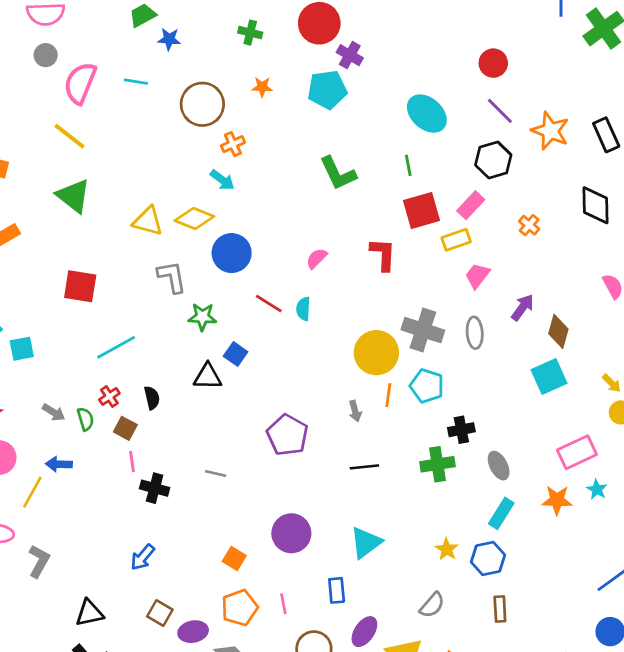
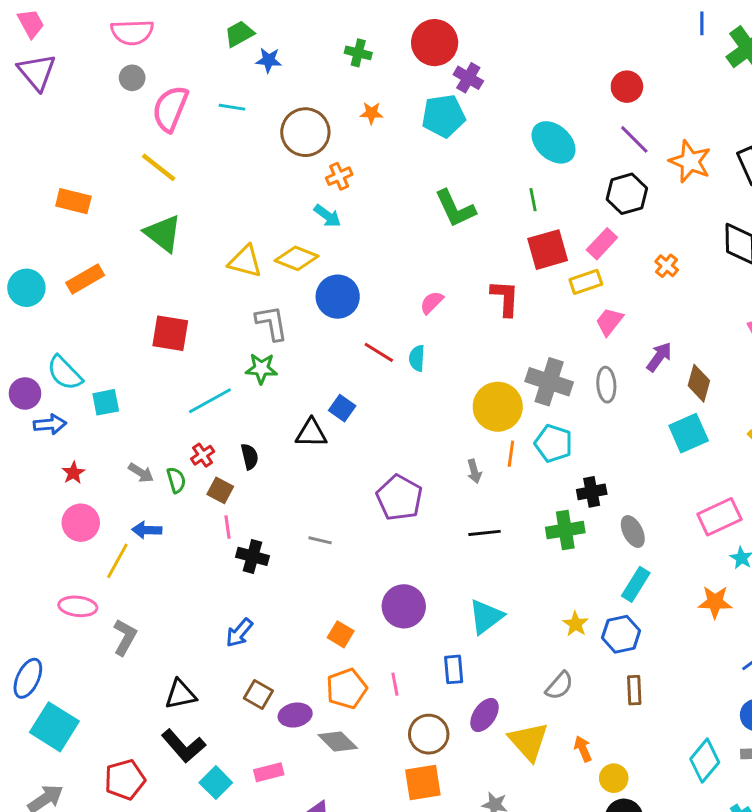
green star: (202, 317) -> (261, 369), moved
orange star: (557, 500) -> (715, 602), moved

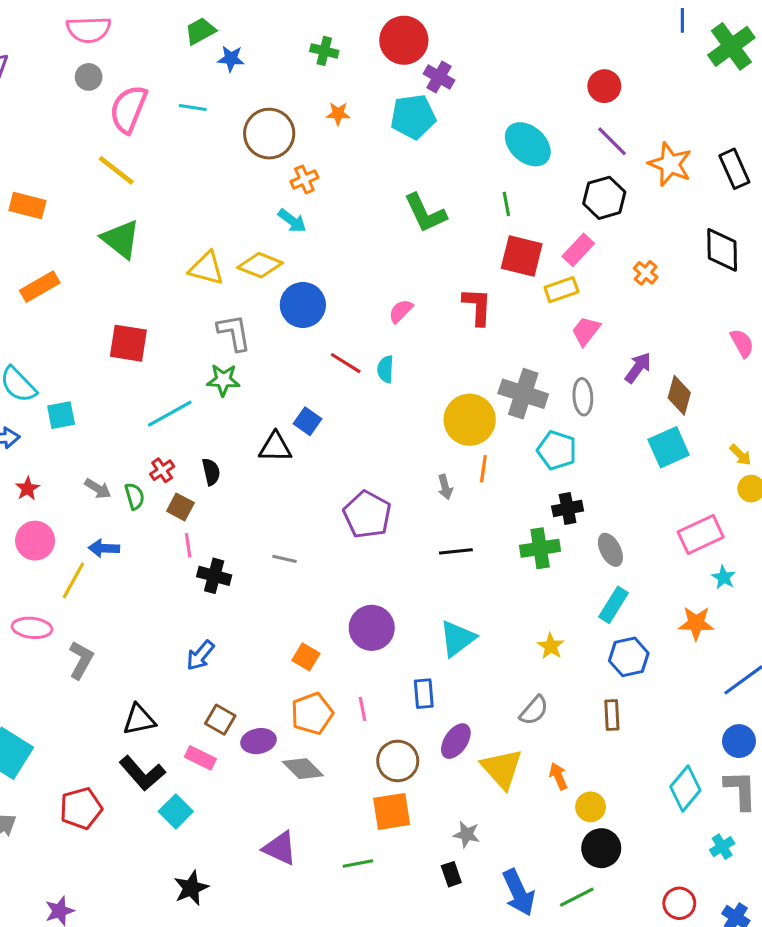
red square: (548, 250) -> (522, 256), turned 30
cyan pentagon: (554, 443) -> (557, 450), moved
blue hexagon: (621, 634) -> (629, 657), moved
pink rectangle: (269, 772) -> (200, 758), moved, turned 40

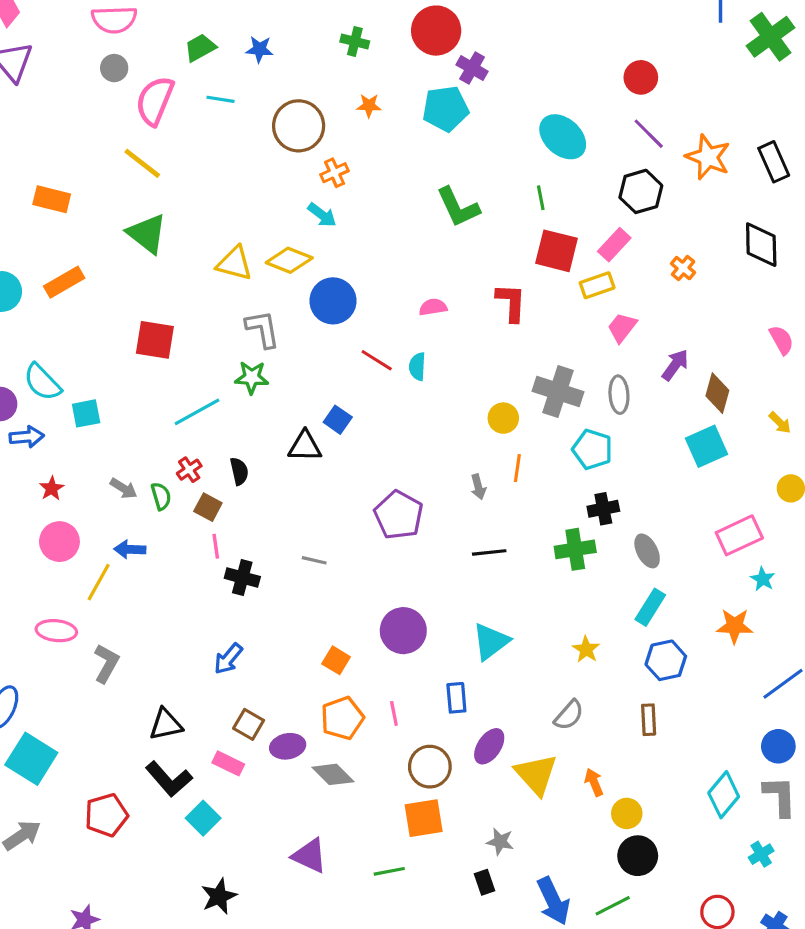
green trapezoid: (200, 31) -> (200, 48), moved
pink semicircle: (401, 311) -> (433, 307), turned 36
yellow circle: (470, 420) -> (503, 418), size x0.6
yellow arrow: (740, 455) -> (780, 423), moved

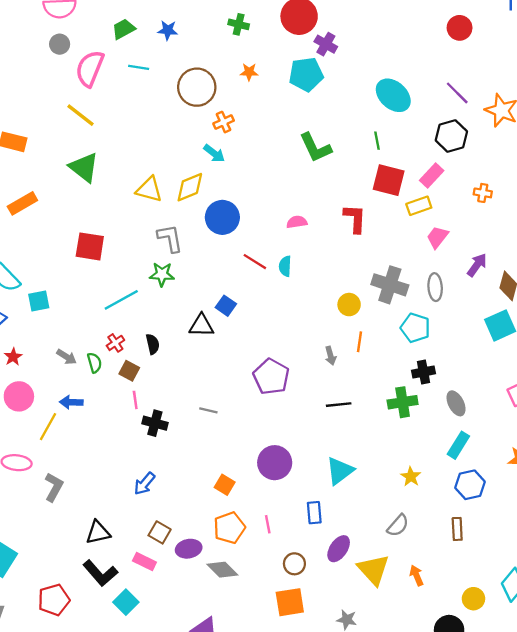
red circle: (641, 77) -> (460, 28), moved
yellow diamond: (289, 260) -> (190, 187), turned -44
orange cross: (683, 268) -> (483, 193), turned -30
brown circle: (430, 767) -> (294, 564), size x0.7
yellow circle: (627, 813) -> (473, 599), moved

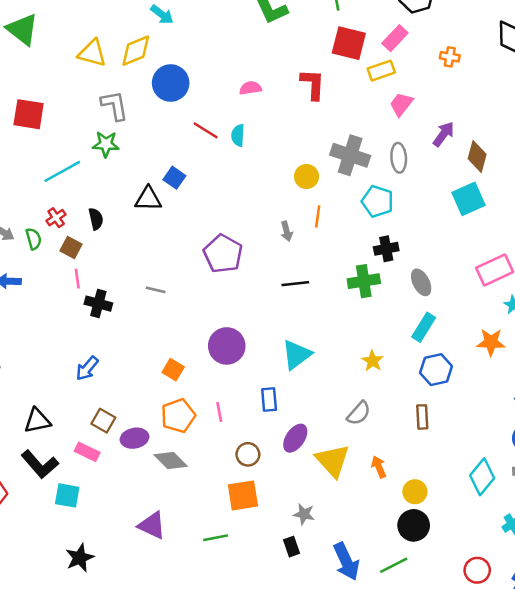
yellow circle: (473, 599) -> (415, 492), moved
cyan square: (126, 602) -> (67, 495), turned -35

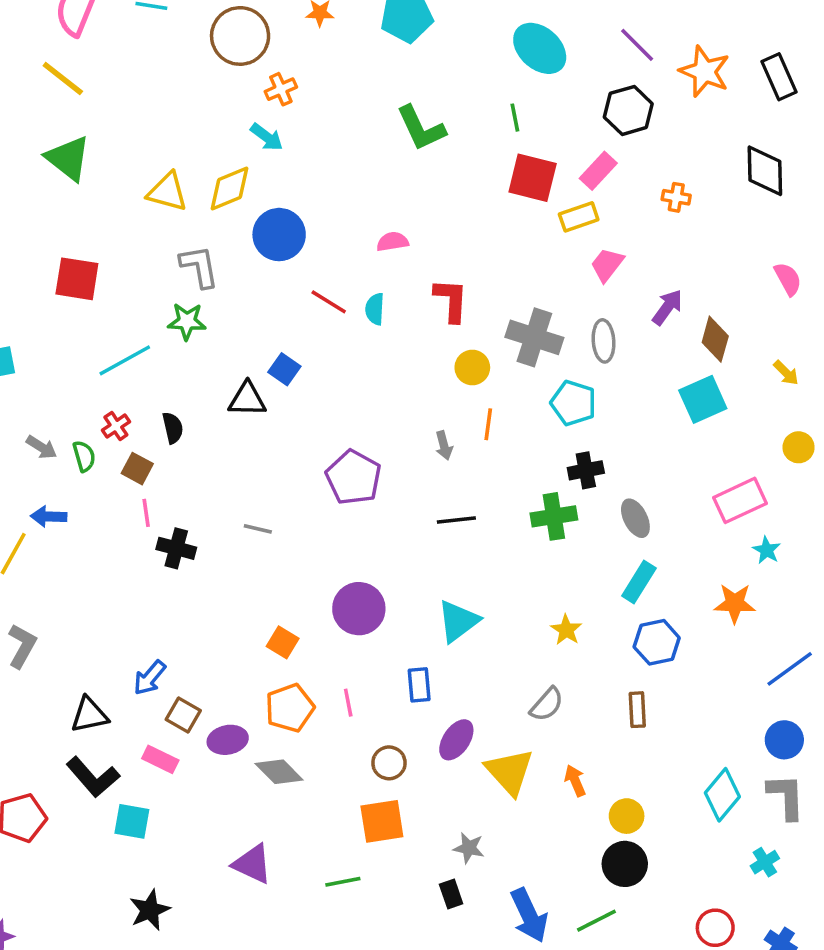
red L-shape: (313, 84) -> (451, 300), moved
blue arrow: (87, 368) -> (150, 678), moved

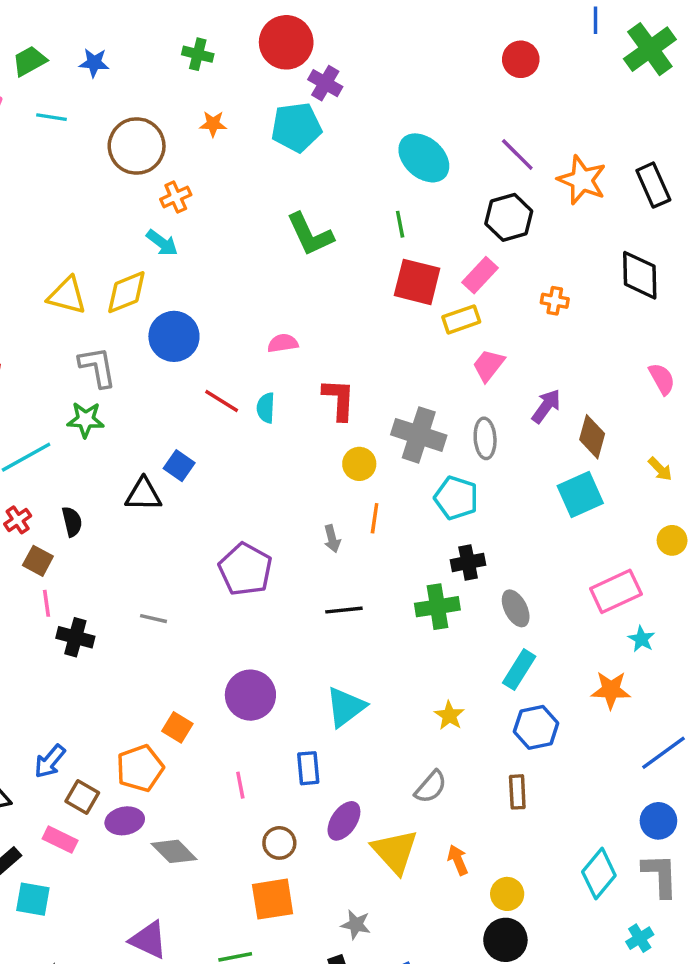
orange pentagon: (290, 708) -> (140, 768), moved

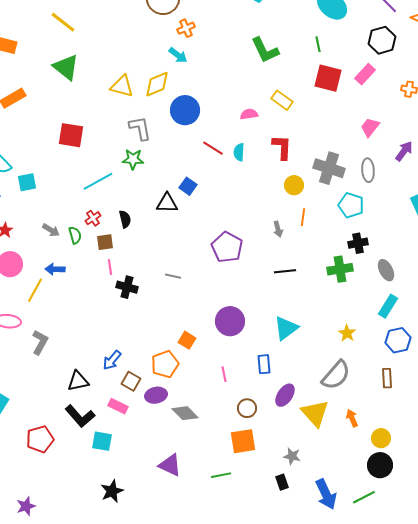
yellow rectangle: (461, 319) -> (282, 100), moved, turned 55
brown square: (38, 561) -> (105, 242), turned -36
gray semicircle: (431, 787) -> (336, 375), size x1.5

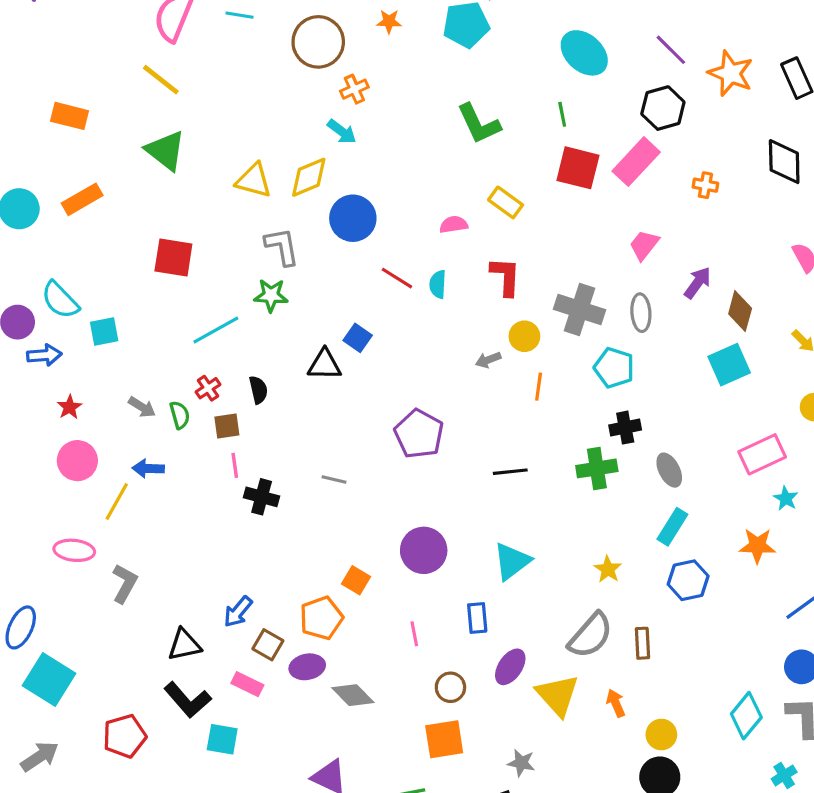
pink rectangle: (365, 74) -> (636, 162), size x1.4
gray arrow: (278, 229) -> (488, 360), moved, turned 84
brown rectangle: (387, 378) -> (642, 643), moved

